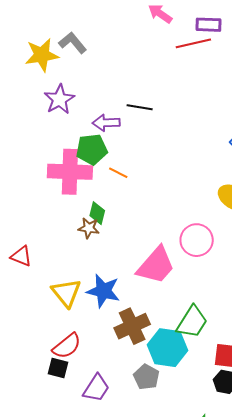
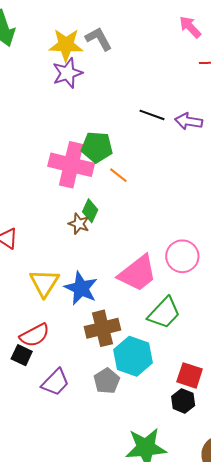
purple star: (59, 99) -> (67, 73), moved
purple arrow: (106, 123) -> (189, 121), moved
green trapezoid: (192, 322) -> (164, 313), moved

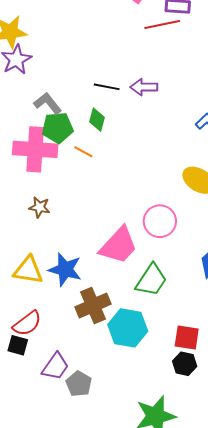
gray L-shape: (99, 39) -> (48, 103), moved
green diamond: (90, 211) -> (97, 120), moved
brown star: (79, 224) -> (39, 207), moved
yellow triangle: (44, 283) -> (28, 270), turned -44
gray pentagon: (107, 381) -> (79, 384), moved

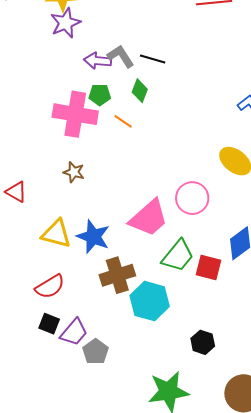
purple arrow: (144, 87) -> (98, 61), moved
gray L-shape: (48, 103) -> (121, 56), moved
green pentagon: (58, 128) -> (100, 95), size x0.7
red square: (187, 338) -> (209, 267), moved
black square: (18, 345) -> (49, 324), moved

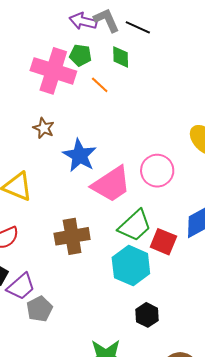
green diamond: (140, 91) -> (121, 57), turned -30
blue star: (93, 237) -> (80, 155), moved
cyan hexagon: (150, 301) -> (131, 266), moved

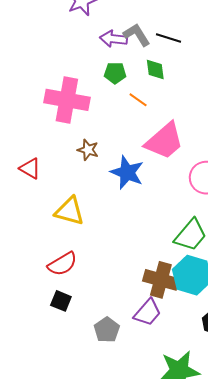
pink cross: (53, 71) -> (67, 100), moved
pink trapezoid: (111, 184) -> (164, 141), moved
brown cross: (72, 236) -> (161, 280), moved, turned 32
purple trapezoid: (21, 287) -> (147, 312), moved

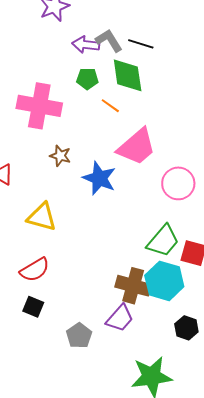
green diamond: (155, 69) -> (128, 75), size x1.6

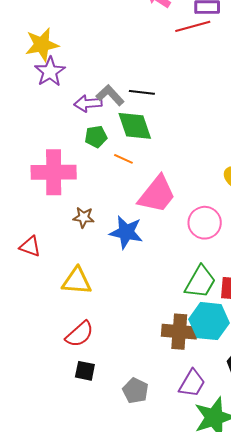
purple trapezoid: (120, 318) -> (192, 383), moved

